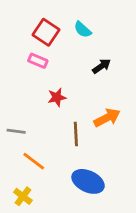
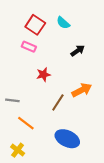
brown line: (76, 134) -> (58, 102), turned 36

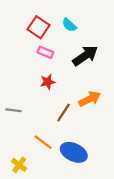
pink rectangle: (29, 47) -> (45, 52), moved
black arrow: (78, 51) -> (85, 56), size x1.6
orange line: (26, 123) -> (43, 142), moved

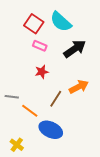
cyan semicircle: (69, 25) -> (61, 22), size x1.6
orange line: (43, 142) -> (30, 111), moved
blue ellipse: (74, 152) -> (51, 130), moved

